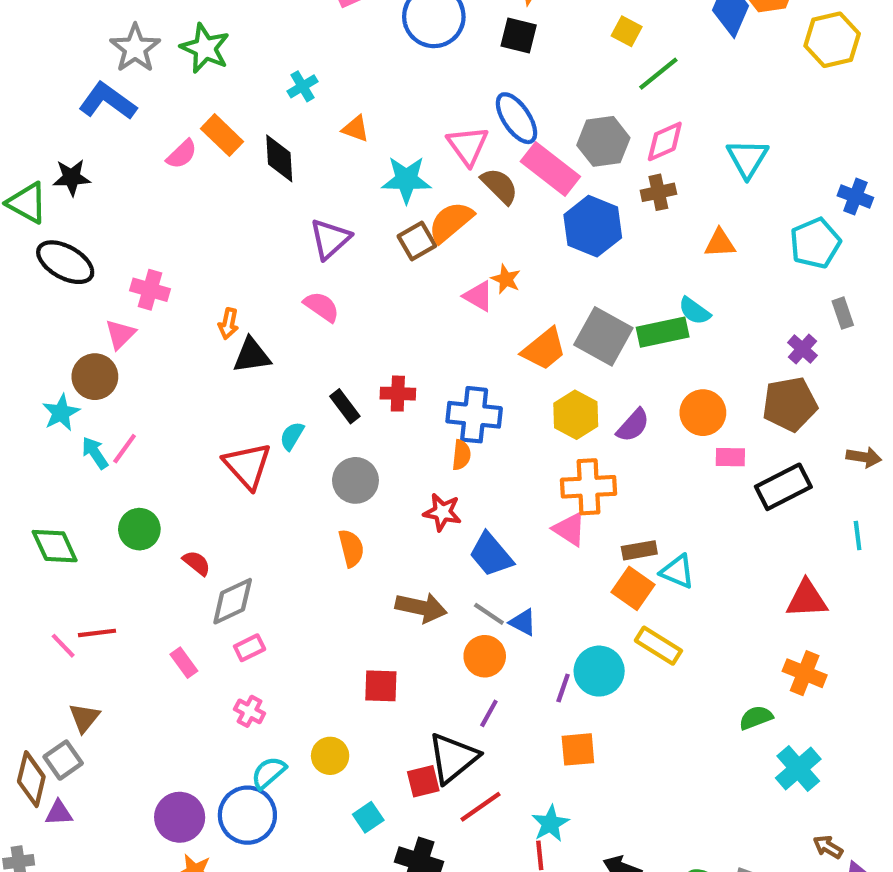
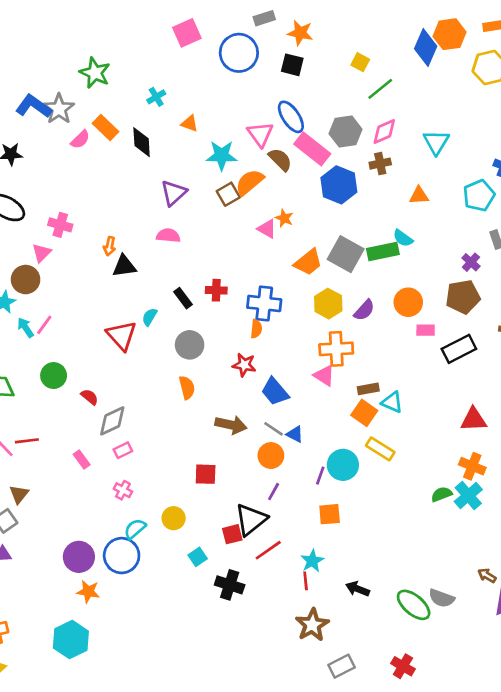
gray star: (135, 48) -> (59, 109), moved
pink semicircle: (322, 307) -> (168, 236), turned -30
cyan cross: (798, 769) -> (468, 496), moved

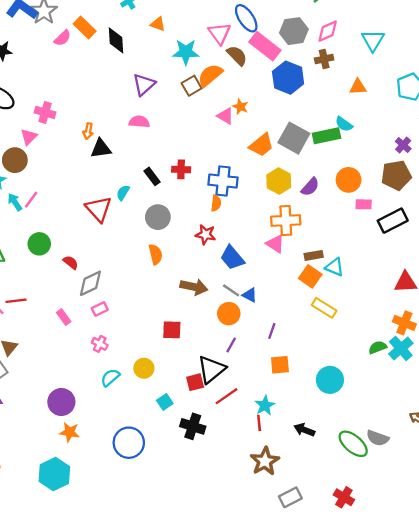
cyan circle: (343, 465) -> (330, 380), moved
blue circle: (122, 556) -> (129, 443), moved

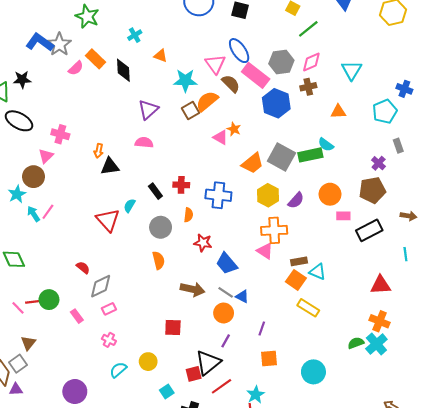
orange semicircle: (216, 203) -> (188, 215), moved
green circle: (39, 244) -> (49, 300), moved

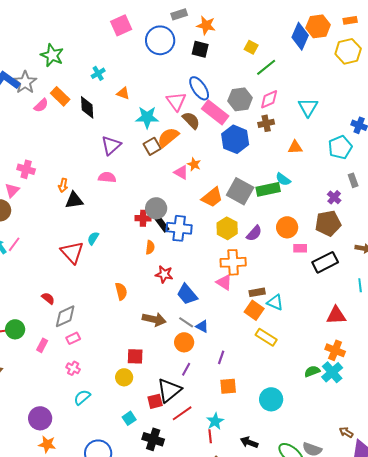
black rectangle: (155, 191) -> (162, 224), moved
gray circle: (161, 227) -> (156, 208), moved
pink rectangle: (77, 316) -> (42, 345), turned 64
yellow circle: (148, 362) -> (124, 377), moved

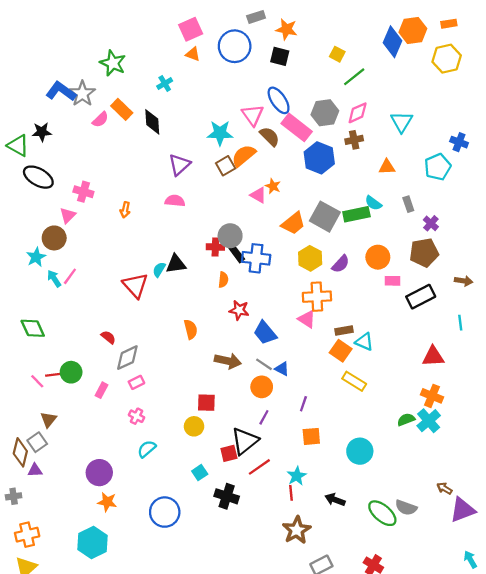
orange triangle: (123, 93) -> (193, 54), moved
gray rectangle: (353, 180) -> (408, 204), moved
black triangle: (74, 200) -> (176, 264), moved

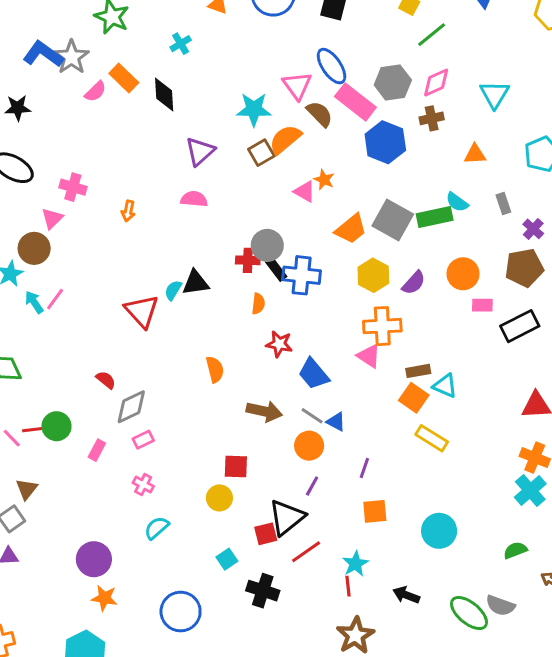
green semicircle: (406, 420) -> (515, 550), moved

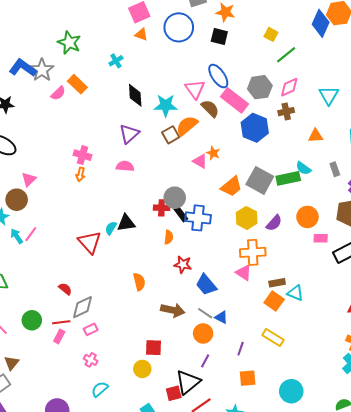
black diamond: (164, 94) -> (135, 95), moved
pink cross: (73, 187) -> (82, 155), moved
red line: (36, 429) -> (61, 322), moved
yellow rectangle: (432, 438) -> (273, 337), moved

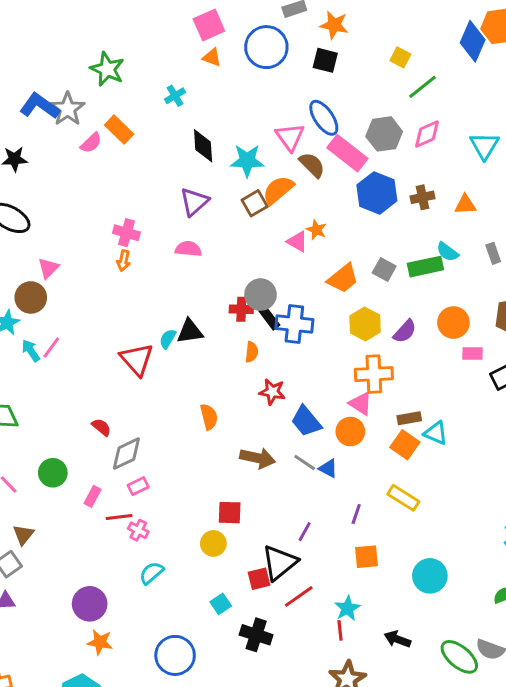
brown cross: (286, 112) -> (423, 197), moved
gray square: (260, 180) -> (384, 270), size x0.6
red line: (61, 322) -> (119, 517), moved
orange circle: (203, 333) -> (350, 432), moved

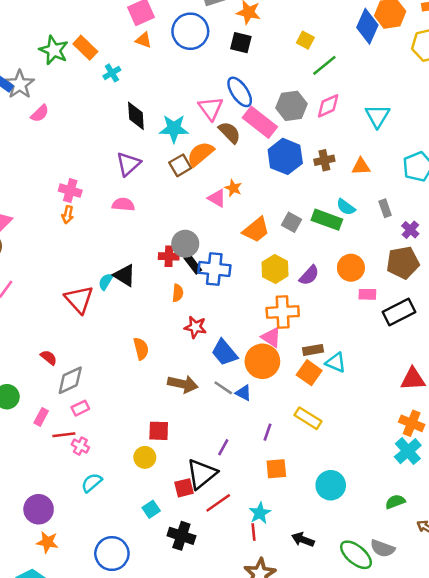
orange rectangle: (119, 130) -> (85, 48), moved
green rectangle: (425, 267) -> (327, 220), turned 32
black triangle: (190, 331) -> (125, 275), turned 40
orange circle: (350, 432) -> (262, 361), size x1.4

